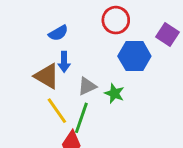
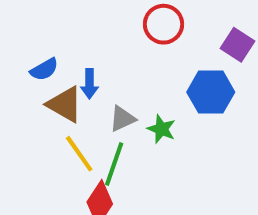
blue semicircle: (58, 33) -> (44, 69), moved
blue hexagon: (134, 56) -> (211, 92), moved

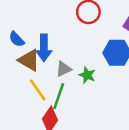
blue semicircle: (44, 69) -> (17, 39), turned 77
blue arrow: (89, 84) -> (44, 48), size x1.5

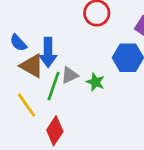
yellow line: (38, 90) -> (26, 105), moved
green line: (59, 96) -> (53, 86), moved

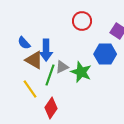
green star: (95, 82) -> (81, 72), size x1.5

